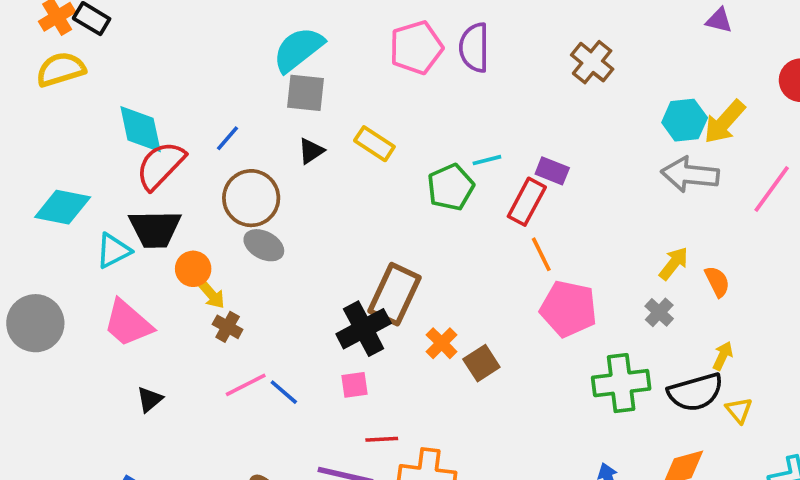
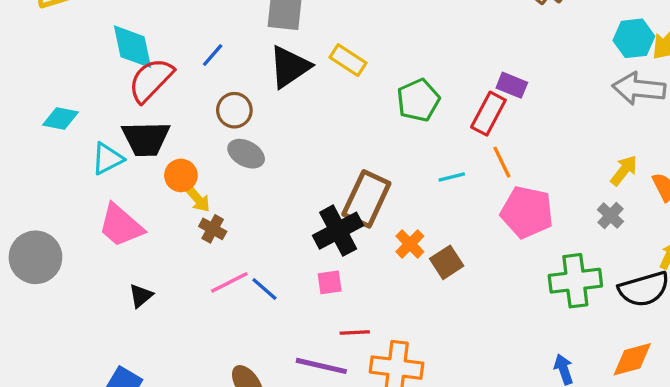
black triangle: (311, 151) -> (290, 67), size x1.8
cyan line: (487, 160) -> (452, 177), moved
brown circle: (251, 198) -> (234, 110), size x0.7
cyan diamond: (63, 207) -> (61, 119), size x0.7
gray circle: (35, 323) -> (35, 257), moved

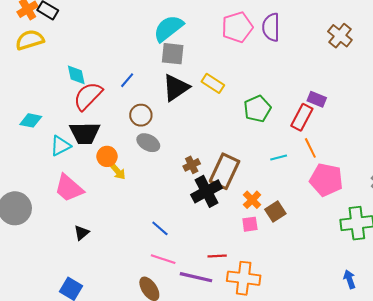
cyan diamond: (132, 47) -> (76, 75), size x0.7
brown cross: (213, 229) -> (192, 165), moved, turned 35
pink line: (229, 282) -> (163, 259), moved, turned 45
pink square: (330, 282) -> (250, 224), moved

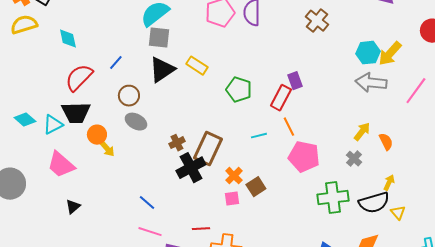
cyan diamond: (76, 75) -> (68, 39), moved
purple rectangle: (317, 99) -> (295, 81), turned 48
green pentagon: (257, 109) -> (239, 90), turned -30
cyan diamond: (31, 120) -> (25, 120), moved, turned 30

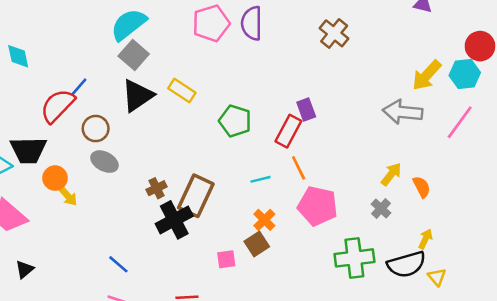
gray square: (159, 38) -> (134, 55), turned 35
cyan hexagon: (368, 53) -> (465, 74), moved
red semicircle: (79, 78) -> (58, 106), moved
orange cross: (234, 176) -> (264, 220), moved

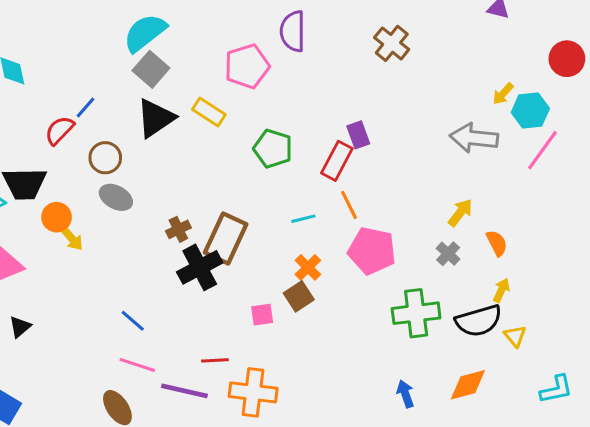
pink pentagon: (211, 23) -> (247, 66), moved
cyan hexagon: (465, 74) -> (530, 111), moved
yellow arrow: (427, 75) -> (503, 94), size x0.6
red semicircle: (58, 106) -> (60, 130), size x0.7
orange semicircle: (422, 187) -> (497, 243), moved

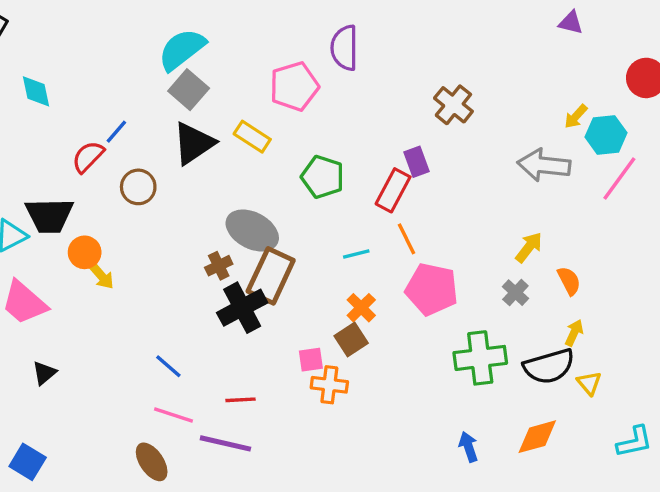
brown cross: (392, 43) -> (453, 105), moved
gray ellipse: (116, 197) -> (252, 231), moved, size x1.4
red line: (215, 360) -> (240, 400), moved
orange cross: (253, 392) -> (329, 385), moved, size x0.7

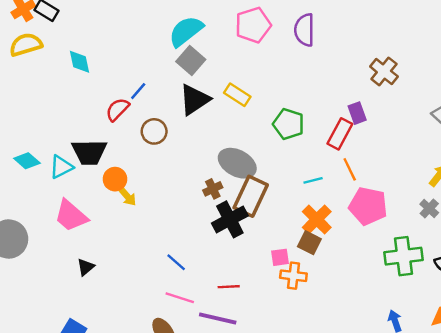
pink pentagon: (294, 86) -> (253, 25), moved
orange cross: (361, 308) -> (317, 219), size x1.4
brown square: (351, 339) -> (309, 243), turned -30

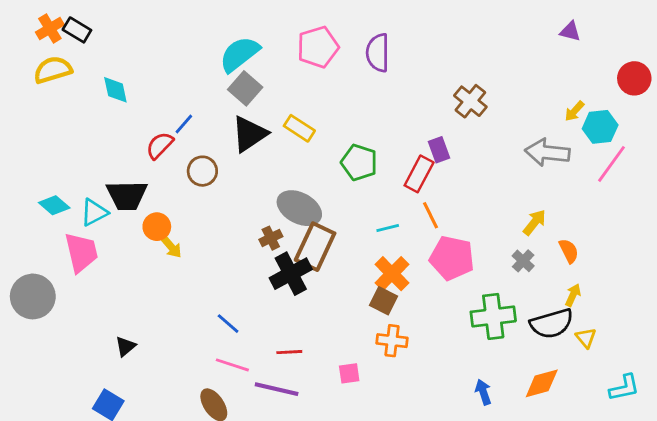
pink trapezoid: (71, 216) -> (81, 252), moved, turned -144
pink square: (280, 257) -> (349, 373), moved
black triangle: (86, 267) -> (125, 346), moved
orange cross: (293, 276) -> (392, 341), moved

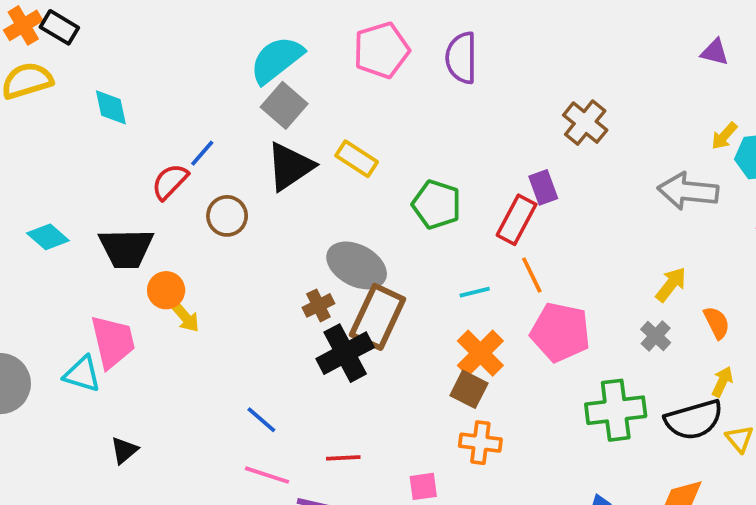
purple triangle: (570, 31) -> (715, 52), moved
cyan diamond: (54, 205) -> (48, 237), moved
cyan triangle: (94, 212) -> (82, 374), moved, turned 44
pink trapezoid: (81, 252) -> (113, 342), moved

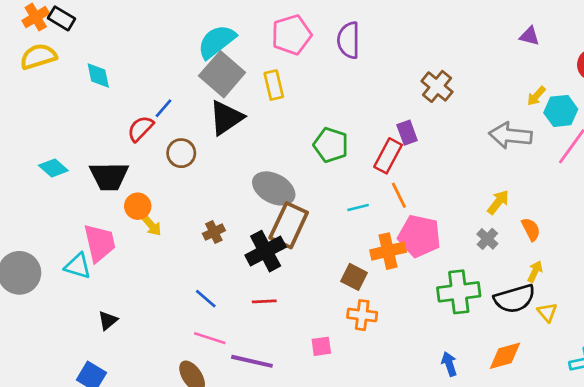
gray square: (284, 105) -> (222, 74), size x1.4
yellow rectangle: (357, 159) -> (274, 85), moved, turned 44
brown cross: (318, 305) -> (214, 232), moved
orange cross: (480, 353) -> (388, 251), moved, turned 32
red line: (343, 458) -> (264, 301), moved

